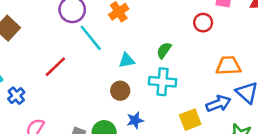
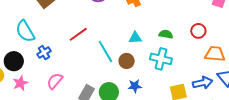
red circle: (203, 23) -> (198, 31), moved
cyan line: (91, 38) -> (105, 52), moved
green semicircle: (164, 50) -> (166, 34), turned 56

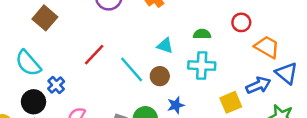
cyan triangle: (135, 38) -> (165, 46), turned 32
orange trapezoid: (215, 54) -> (267, 47), turned 35
black circle: (14, 61) -> (33, 102), moved

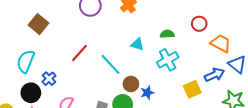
cyan semicircle: (28, 63) -> (26, 61), turned 65
cyan cross: (202, 66) -> (168, 60), turned -30
brown circle: (160, 76) -> (131, 84), moved

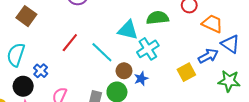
green semicircle: (167, 34) -> (158, 18), size x1.5
cyan triangle: (137, 44) -> (128, 30), size x1.5
cyan cross: (168, 60) -> (148, 49), moved

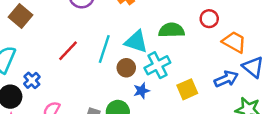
cyan line: (102, 52) -> (104, 49), moved, turned 60
brown circle: (124, 71) -> (126, 68), moved
yellow square: (186, 72) -> (187, 89), moved
blue star: (141, 79) -> (141, 91), moved

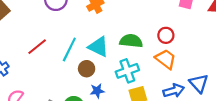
orange trapezoid: (234, 42) -> (166, 59), moved
cyan cross: (157, 65) -> (127, 71), moved

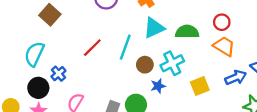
cyan triangle: (99, 47) -> (154, 28), moved, turned -45
cyan cross: (127, 71) -> (172, 63), moved

